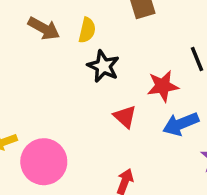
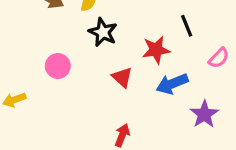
pink circle: (44, 162) -> (58, 66), moved, size x0.6

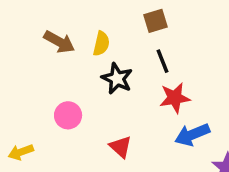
black line: (187, 26) -> (162, 61), moved
red triangle: (122, 77) -> (121, 147), moved

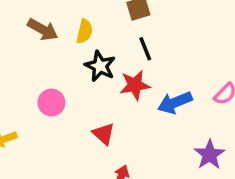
red star: (175, 98) -> (135, 85), moved
blue arrow: (192, 135) -> (175, 103), moved

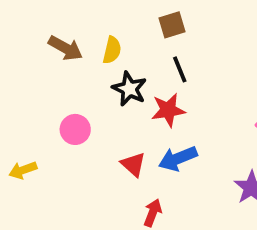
blue arrow: (175, 103) -> (178, 159), moved

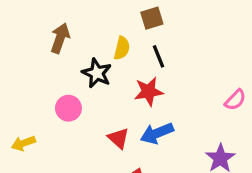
brown arrow: (66, 48) -> (60, 38), turned -100
yellow semicircle: (112, 50) -> (122, 48), moved
black star: (129, 89) -> (97, 73), moved

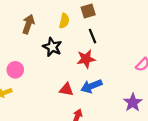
yellow semicircle: (122, 48) -> (64, 21), moved
pink circle: (68, 108) -> (15, 70), moved
red triangle: (119, 138) -> (66, 89), turned -32

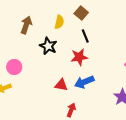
brown square: (88, 11) -> (81, 13), turned -32

